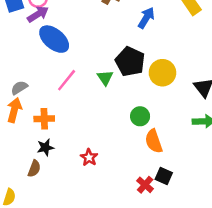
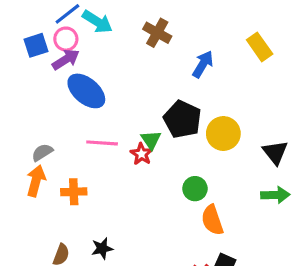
pink line: (67, 80) -> (102, 143), turned 55
black star: (45, 147) -> (102, 248), moved
red star: (89, 157) -> (141, 154), moved

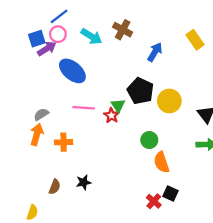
cyan arrow: (97, 22) -> (91, 36), moved
purple arrow: (66, 59) -> (47, 49), moved

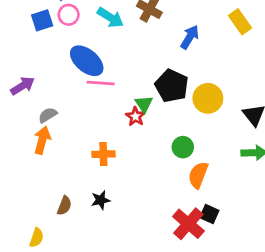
purple arrow: (47, 49) -> (23, 86), moved
pink line: (84, 108) -> (101, 83), moved
orange cross: (64, 142) -> (103, 154), moved
orange semicircle: (162, 162) -> (198, 175), turned 40
red cross: (154, 201) -> (188, 224), size x1.6

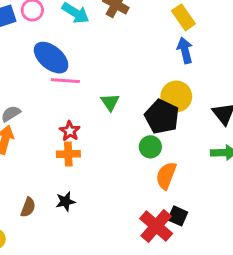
yellow rectangle: (240, 22) -> (183, 17), moved
blue arrow: (190, 37) -> (185, 50), moved, turned -45
black pentagon: (172, 86) -> (162, 117), moved
red star: (135, 116) -> (70, 131), moved

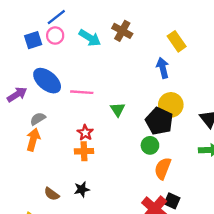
blue arrow: (185, 50) -> (163, 68), moved
blue ellipse: (51, 58) -> (47, 81), moved
brown semicircle: (28, 207) -> (52, 194), turned 105

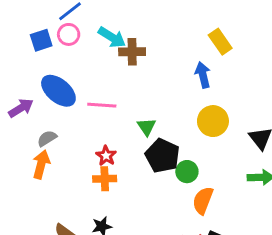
brown cross: (122, 31) -> (132, 52), moved, turned -30
black pentagon: (159, 121) -> (162, 156), moved

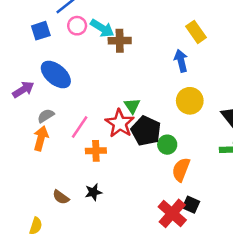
pink circle: (69, 34) -> (77, 26), moved
pink line: (102, 105) -> (80, 127), moved, turned -60
red star: (106, 156) -> (120, 123), moved, size x1.6

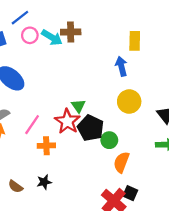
yellow rectangle: (196, 32) -> (135, 41), turned 36
brown cross: (120, 41) -> (71, 32), moved

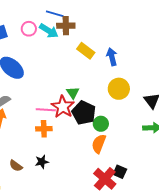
blue line: (20, 18) -> (55, 14), moved, turned 54
yellow rectangle: (135, 41) -> (86, 51), moved, turned -54
pink line: (32, 125) -> (46, 110), moved, turned 60
orange semicircle: (121, 162) -> (99, 144), moved

